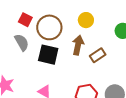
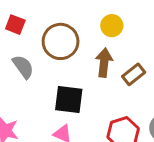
red square: (25, 20) -> (15, 25), moved
black square: (48, 55) -> (69, 100), moved

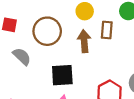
brown rectangle: (134, 74) -> (107, 30), moved, turned -36

